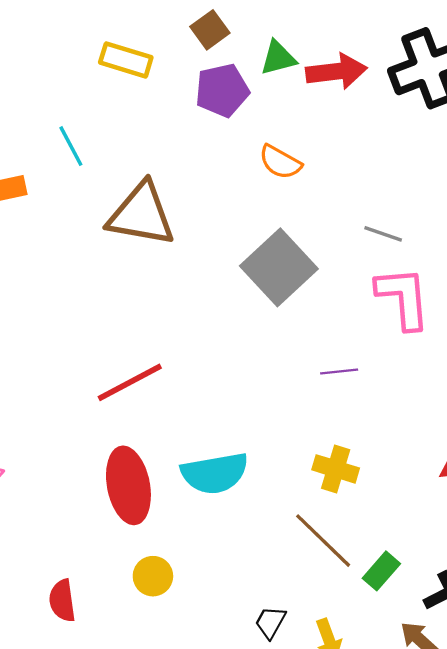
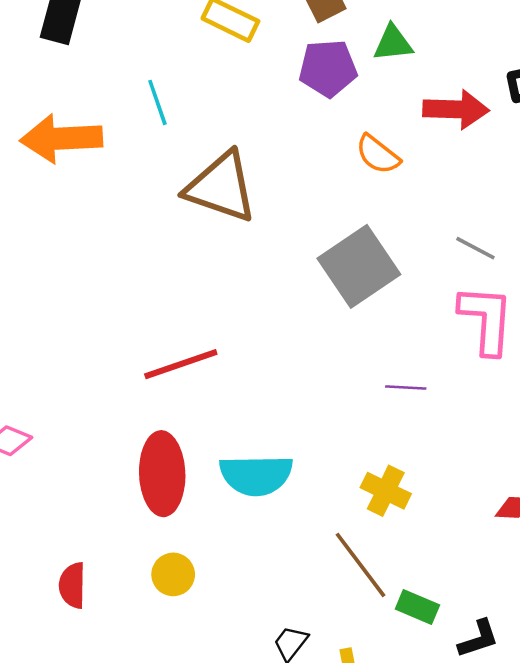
red arrow: (336, 71) -> (456, 109), moved
green rectangle: (381, 571) -> (417, 607), turned 63

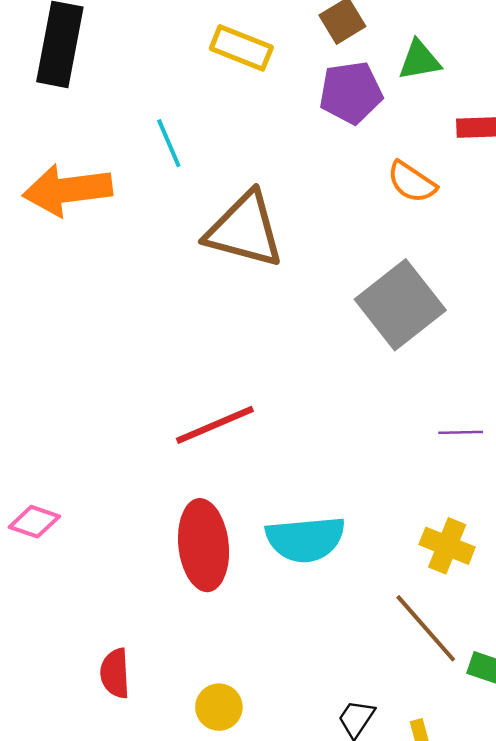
yellow circle: (173, 574) -> (219, 707), moved

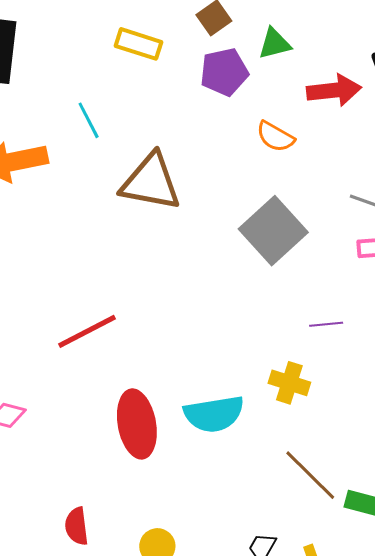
red line: (215, 425) -> (87, 331), moved
yellow cross: (447, 546) -> (289, 383), moved

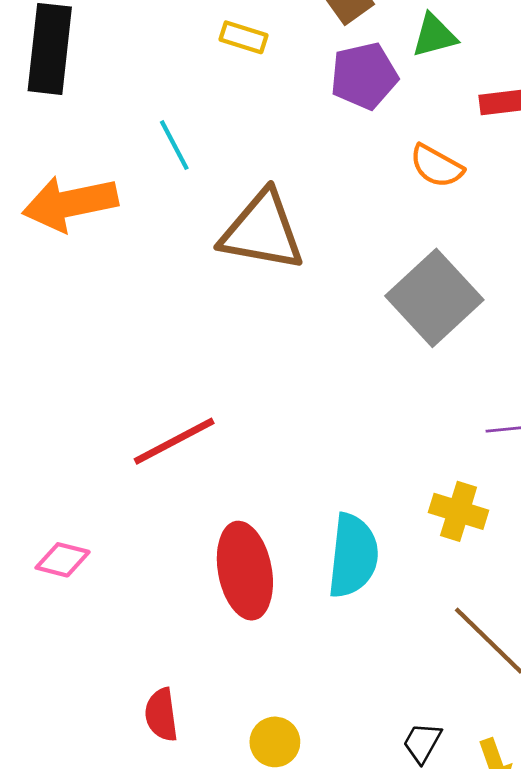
yellow rectangle: (139, 44) -> (243, 37), size x0.7
cyan semicircle: (214, 414) -> (353, 556), turned -74

